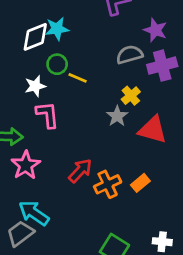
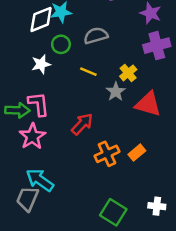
gray semicircle: (129, 55) -> (96, 36), moved
yellow line: (78, 78) -> (88, 72), moved
pink L-shape: (48, 115) -> (39, 104), moved
red arrow: (80, 171) -> (82, 124), moved
gray trapezoid: (20, 233) -> (27, 199), turned -30

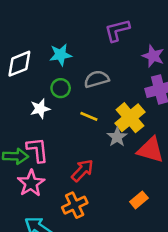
white diamond: (41, 19) -> (19, 64), moved
yellow cross: (128, 73) -> (130, 118), size x1.6
orange cross: (107, 154) -> (75, 205), moved

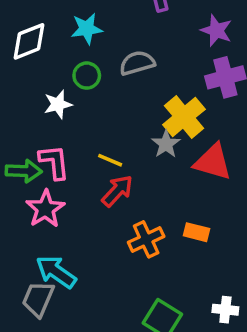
yellow line: (89, 116) -> (110, 160), moved
orange rectangle: (139, 200) -> (197, 232), turned 54
orange cross: (75, 205) -> (146, 239), moved

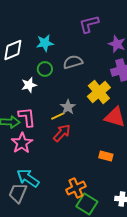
gray star: (166, 144) -> (68, 107), moved
yellow line: (110, 160) -> (58, 116), turned -48
orange cross: (146, 239) -> (76, 188), moved

